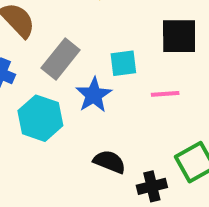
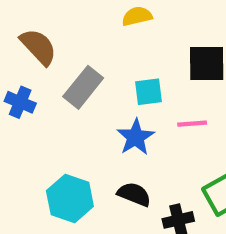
blue star: (94, 95) -> (136, 137), moved
cyan hexagon: (40, 118) -> (70, 199), moved

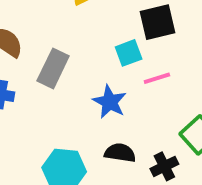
cyan square: (149, 92) -> (129, 53), moved

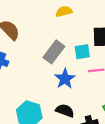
gray rectangle: (53, 68) -> (54, 52), moved

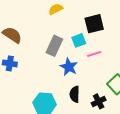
black semicircle: (65, 111) -> (75, 94), turned -98

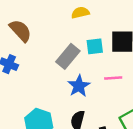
cyan square: (79, 40) -> (95, 46), moved

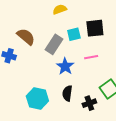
brown semicircle: (20, 31) -> (26, 37), moved

